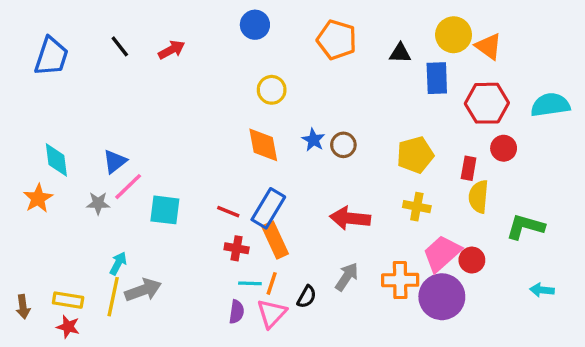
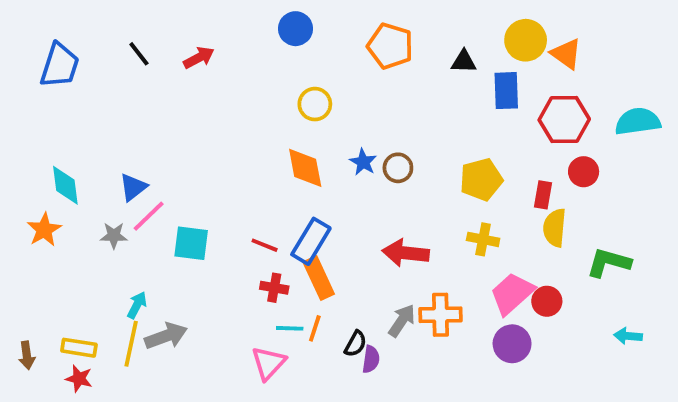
orange cross: (400, 280) -> (440, 315), moved
purple circle: (442, 297) -> (512, 344), size x0.7
purple semicircle: (237, 312) -> (371, 359), moved
pink triangle: (272, 313) -> (268, 363), moved

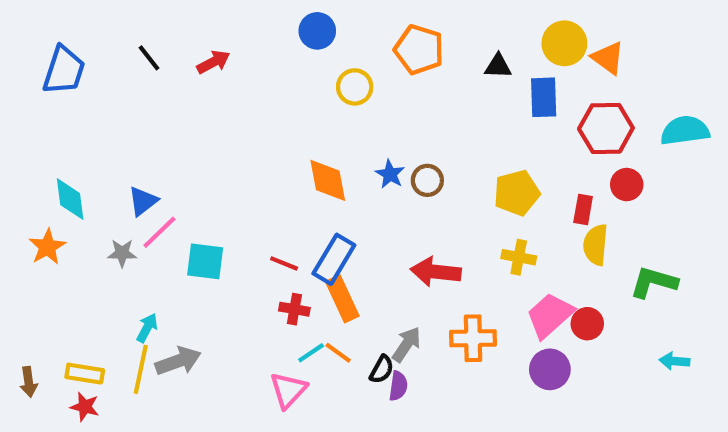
yellow circle: (315, 104) -> (355, 87), moved
gray arrow: (402, 321) -> (407, 344), moved
cyan line: (290, 328) -> (311, 353), turned -36
orange line: (315, 328) -> (338, 353), turned -72

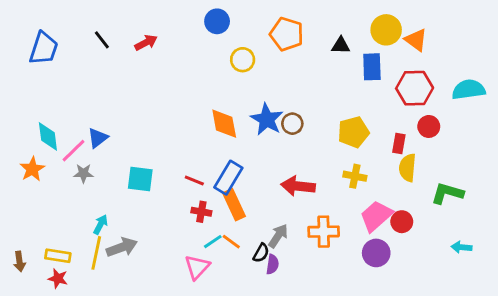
blue star: (390, 174) -> (267, 119), size x1.6
pink line: (159, 232) -> (74, 151), moved

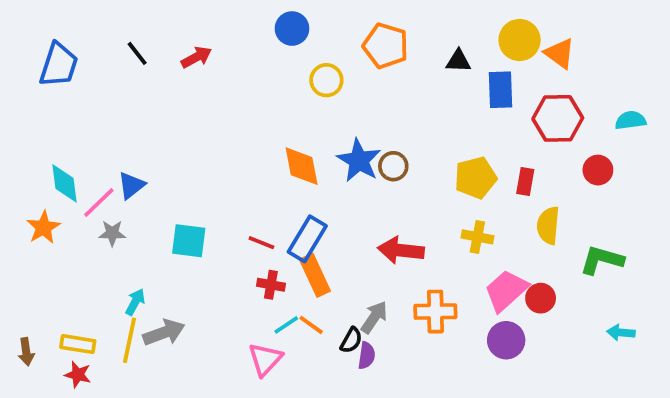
cyan semicircle: (469, 90) -> (630, 120), size x0.7
red circle: (429, 126) -> (598, 170), moved
red rectangle: (399, 144) -> (525, 182), moved

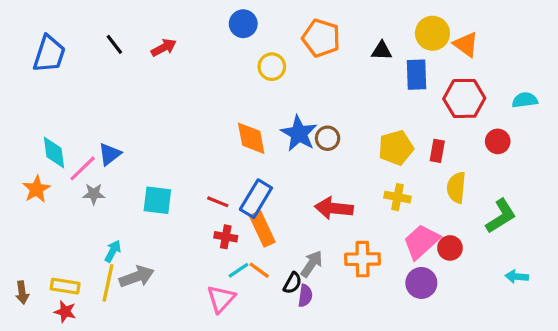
green L-shape: (602, 260) -> (501, 216), turned 132

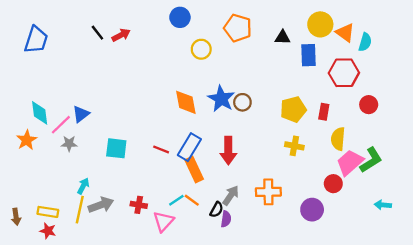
black line: (114, 44) -> (97, 33), moved
cyan semicircle: (525, 100) -> (365, 42), moved, turned 114
red arrow: (334, 208) -> (228, 151), moved, turned -96
red cross: (226, 237) -> (139, 205), moved
pink trapezoid: (421, 242) -> (350, 162), moved

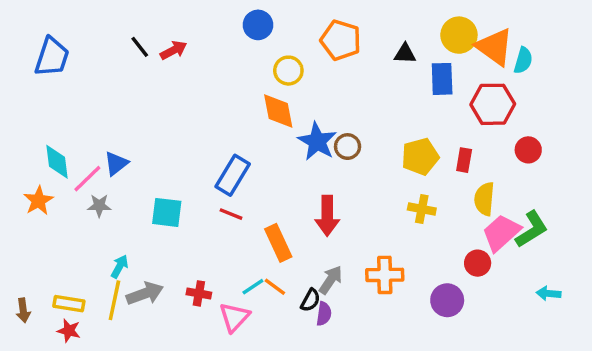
orange triangle: (345, 33) -> (494, 47), size x1.4
orange diamond: (186, 102) -> (278, 111), moved
blue rectangle: (189, 147) -> (233, 175), moved

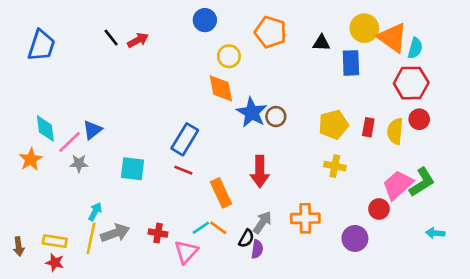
red hexagon: (493, 104) -> (411, 83), moved
yellow semicircle: (484, 199) -> (395, 131), moved

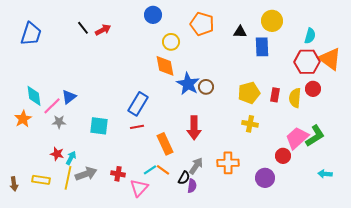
orange triangle: (392, 37) -> (330, 59), moved
red line: (183, 170) -> (137, 127), turned -32
red star: (55, 263) -> (57, 154), moved

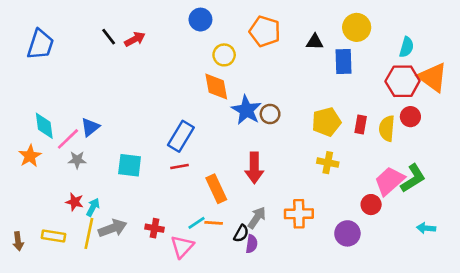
orange line: (163, 170) -> (214, 223), turned -32

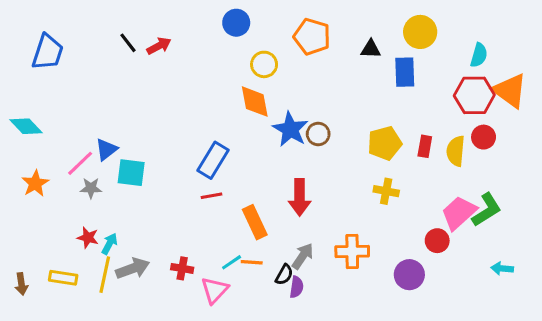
cyan diamond: (44, 126) -> (26, 126), moved, turned -36
cyan square: (130, 165) -> (131, 173), moved

